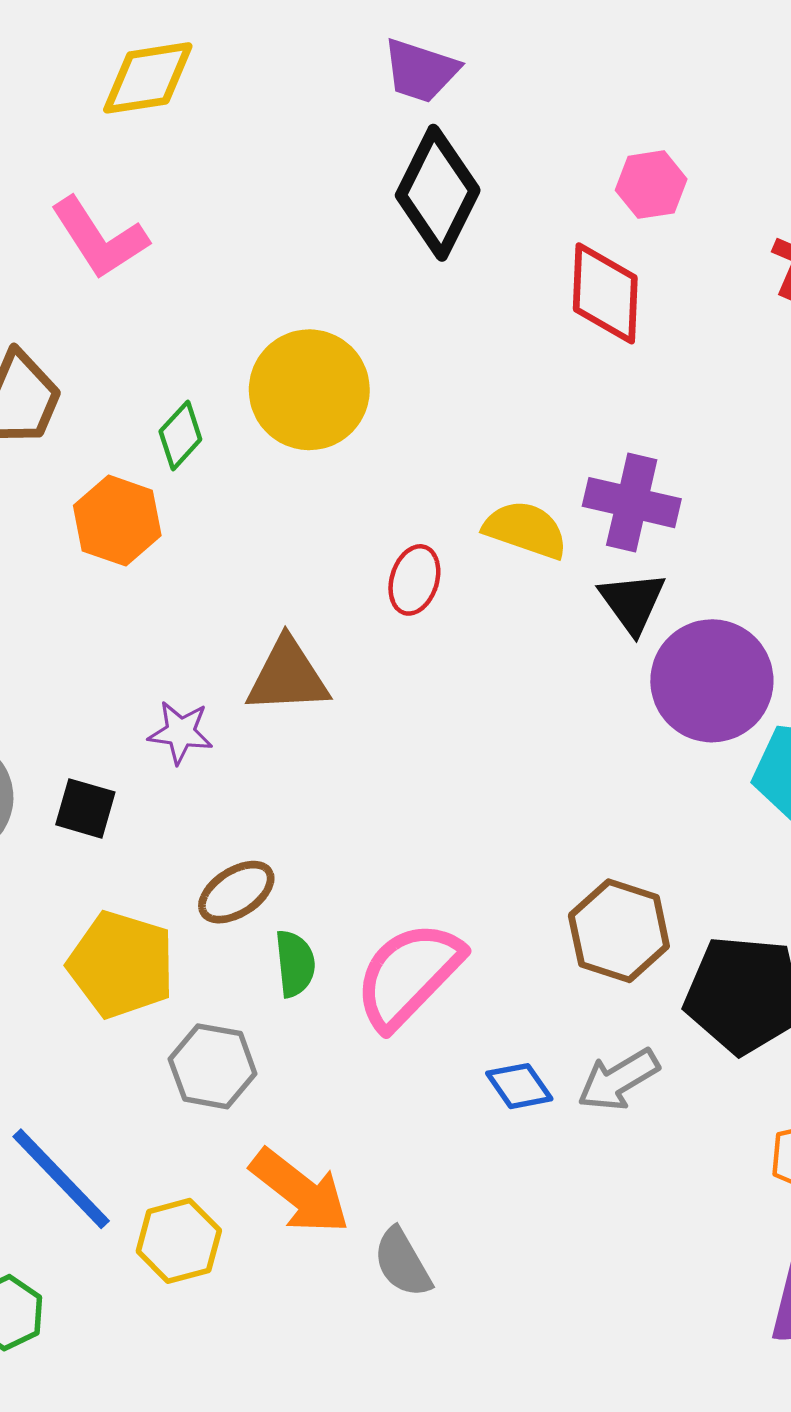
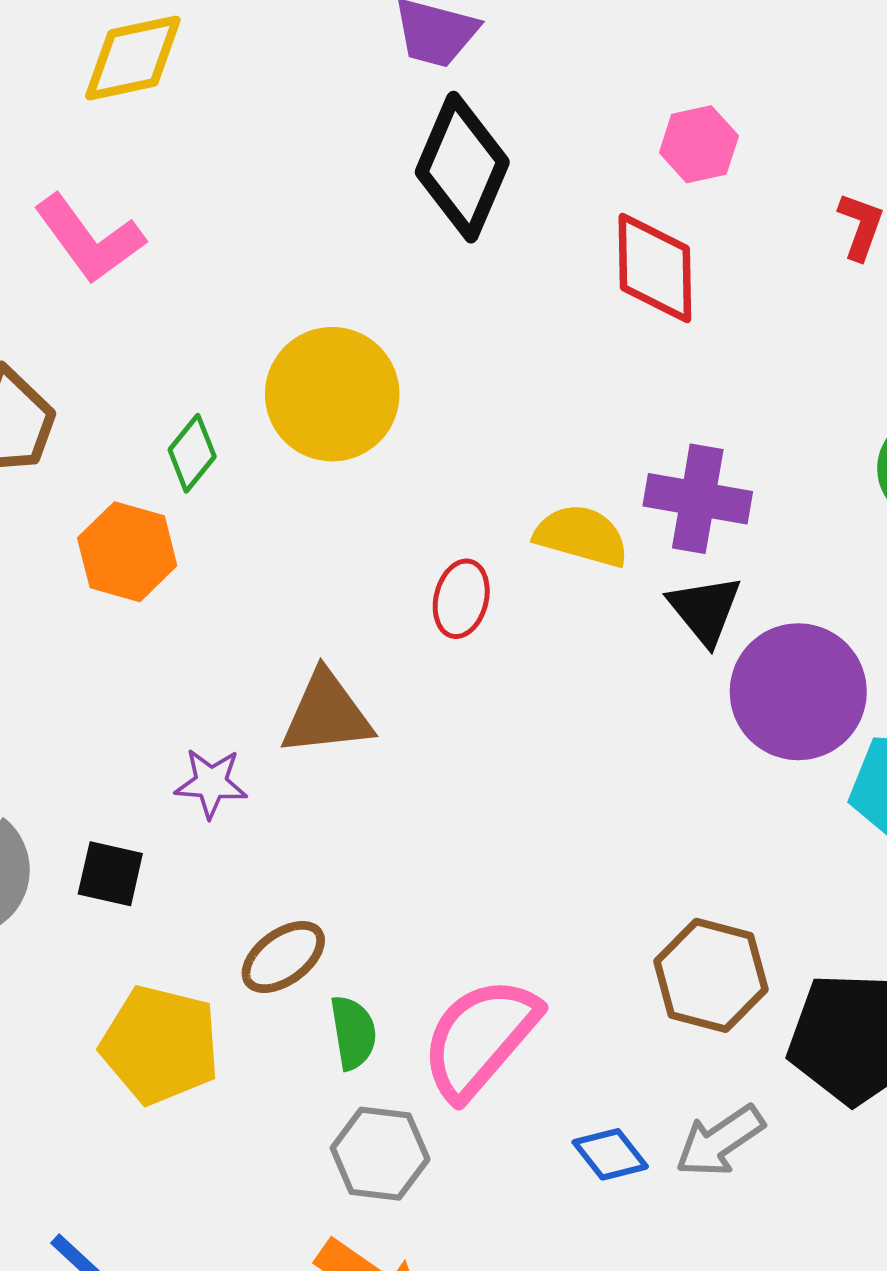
gray hexagon: (213, 1066) -> (380, 1154), moved

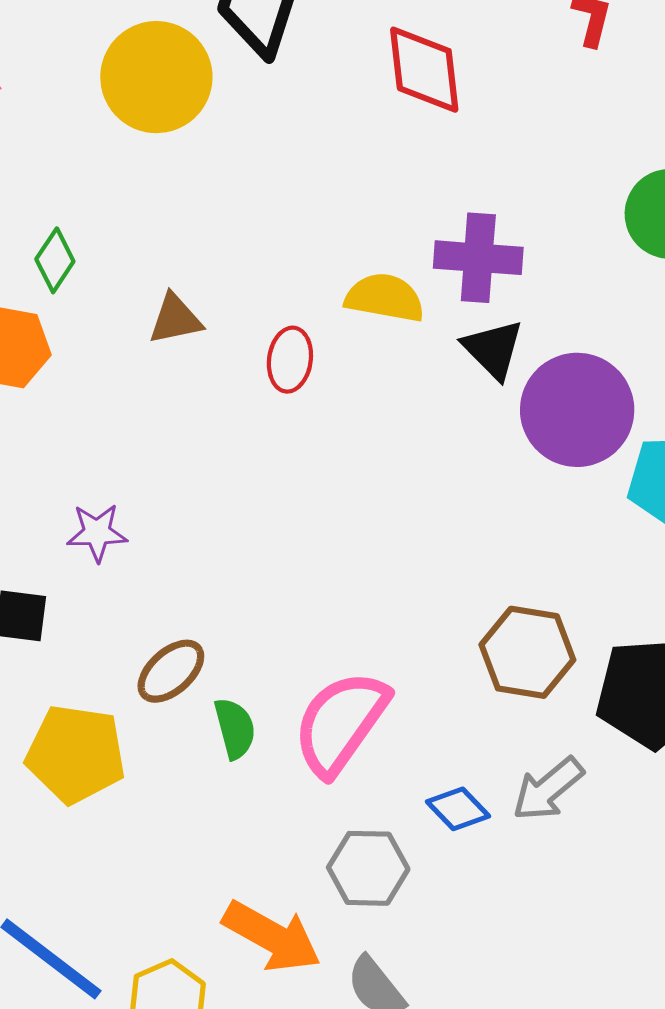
yellow circle: (332, 394) -> (156, 77), moved
brown triangle: (326, 714) -> (175, 319), moved, size x0.7
gray hexagon: (380, 1154) -> (368, 868), moved

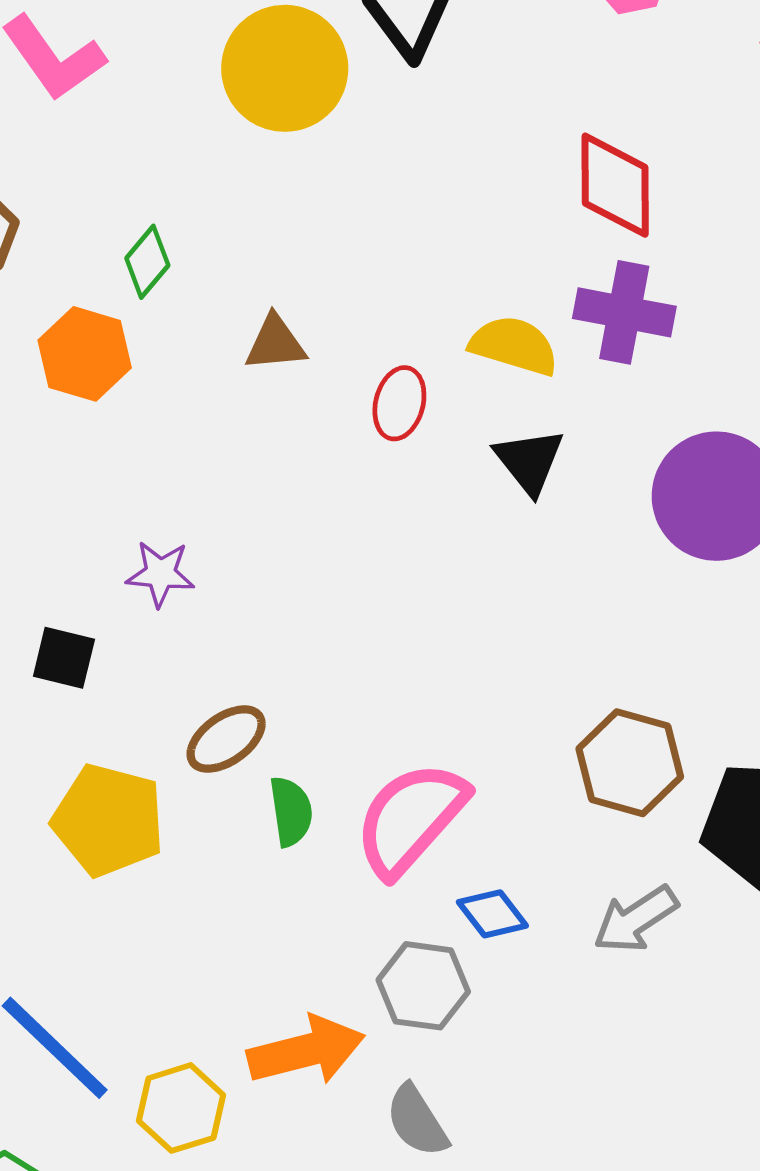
red diamond: (424, 70) -> (615, 185), moved
black triangle: (493, 349) -> (529, 461), moved
blue diamond: (458, 809) -> (492, 914), moved
orange arrow: (272, 937) -> (306, 1051), turned -50

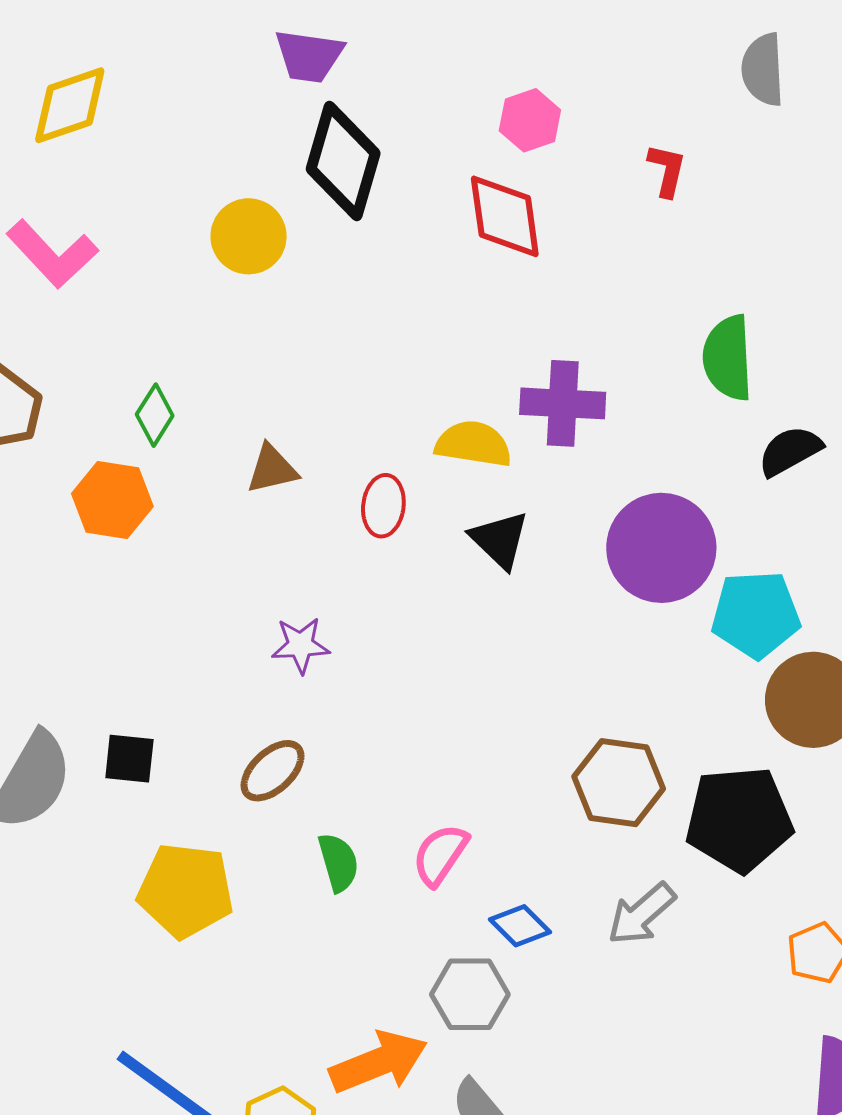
yellow circle: (285, 68) -> (249, 236), size x0.7
red diamond: (615, 185) -> (505, 216), moved
purple star: (160, 574) -> (301, 645), moved
brown ellipse: (226, 739) -> (273, 771), moved
pink semicircle: (411, 819) -> (440, 855), size x0.6

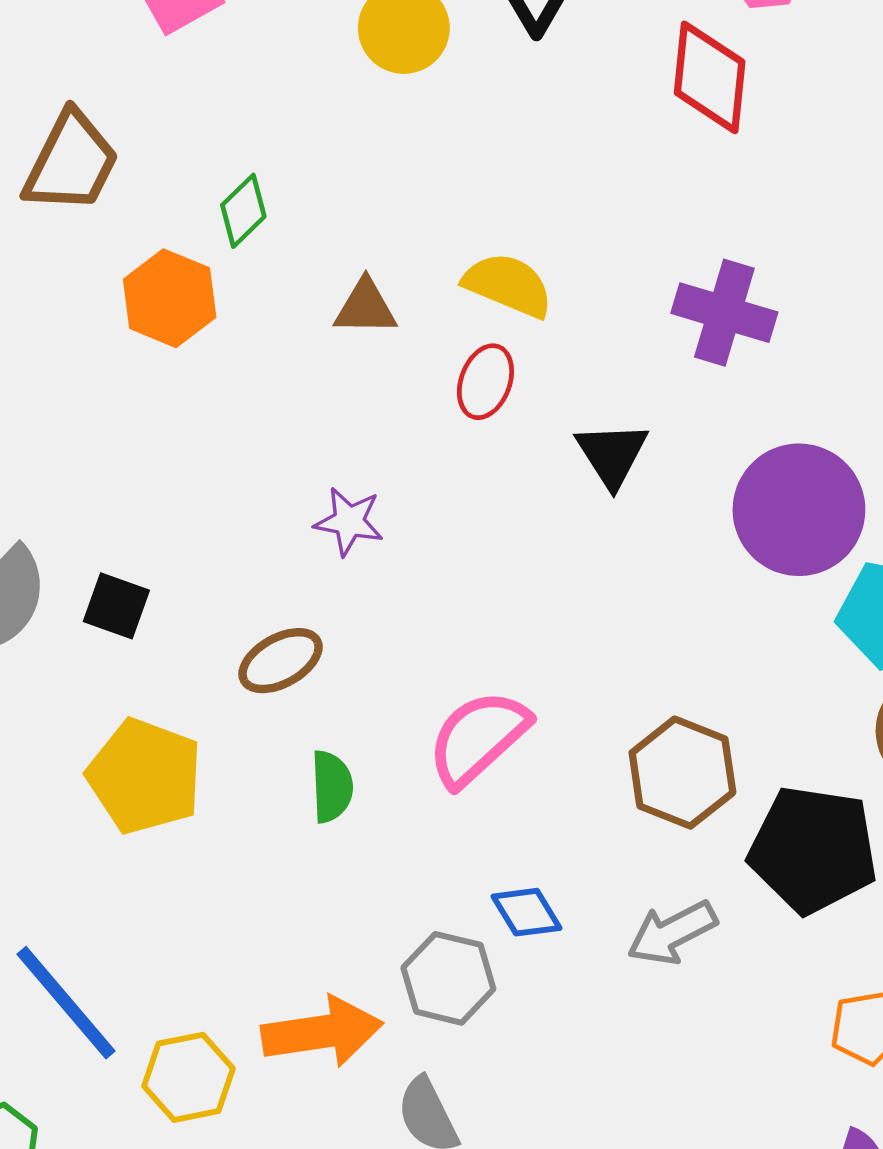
yellow semicircle: (473, 444) -> (508, 285), moved
pink semicircle: (440, 855) -> (478, 738), moved, size x1.4

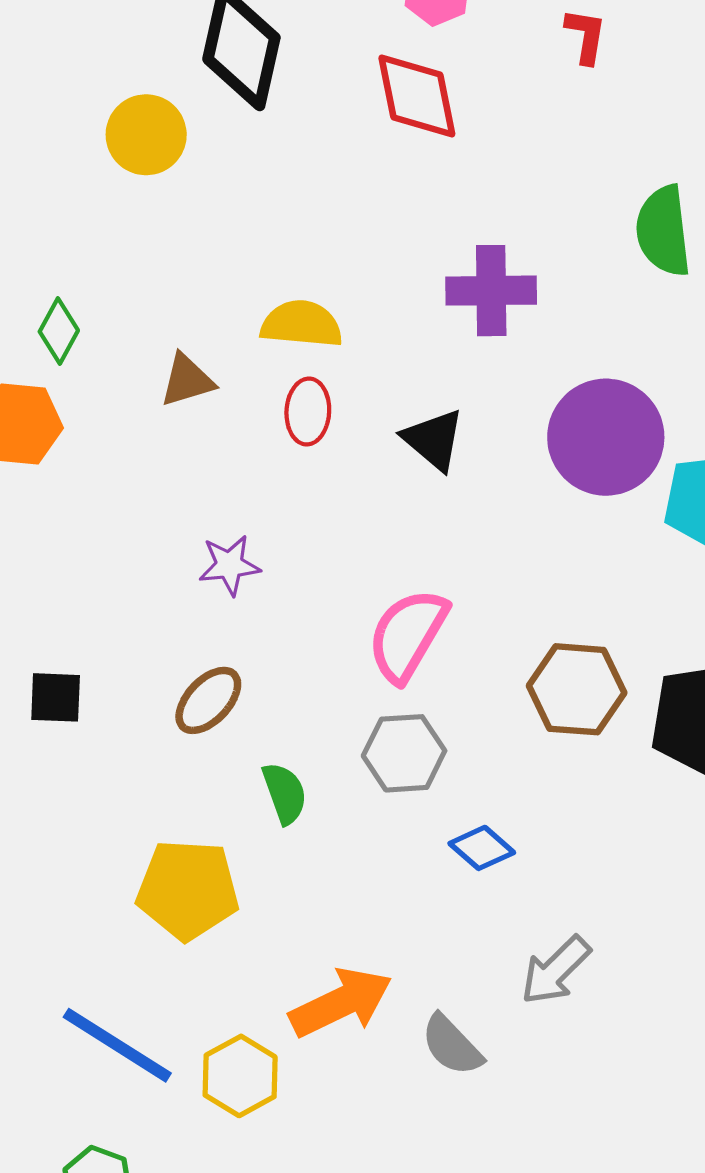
pink semicircle: (478, 738) -> (408, 635), moved
yellow pentagon: (145, 776) -> (188, 890), moved
gray arrow: (672, 933) -> (556, 970), moved
gray hexagon: (448, 978) -> (404, 753), moved

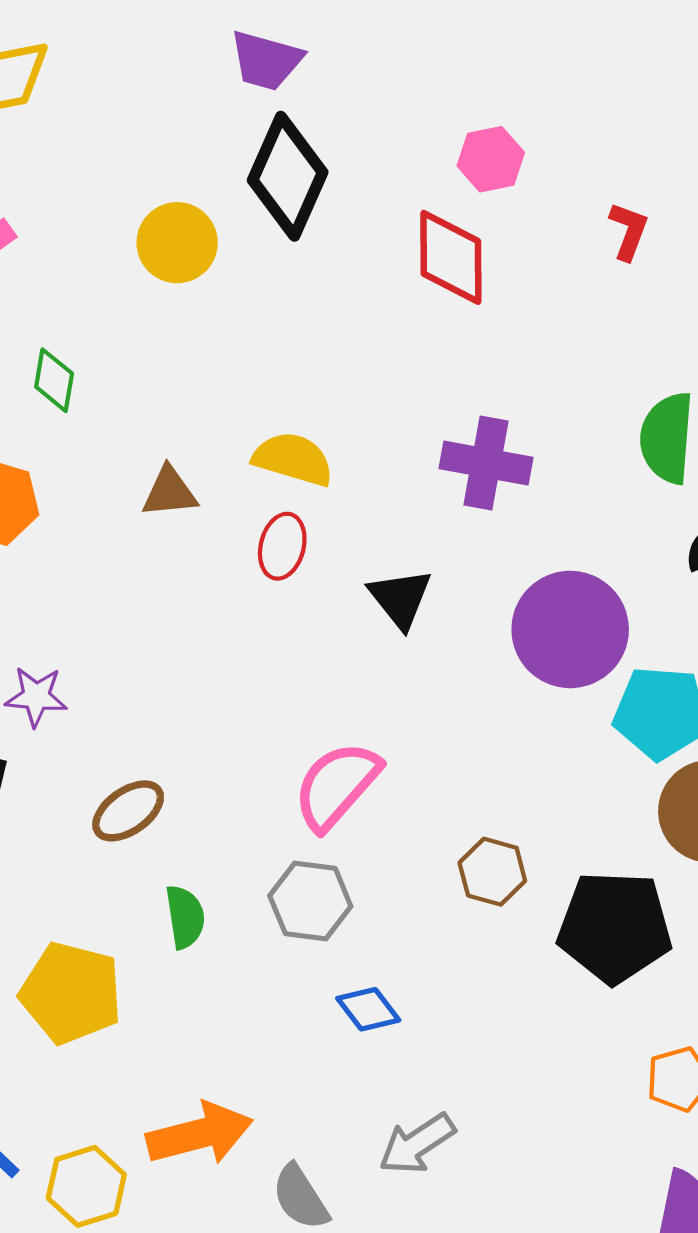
green diamond: (59, 331) -> (54, 380), moved, turned -30
purple star: (229, 565) -> (36, 697), moved
brown hexagon: (577, 689) -> (492, 872), size x0.7

